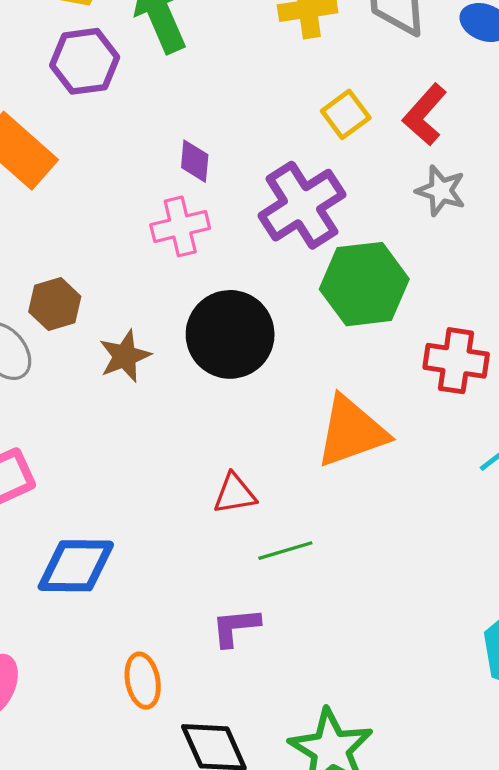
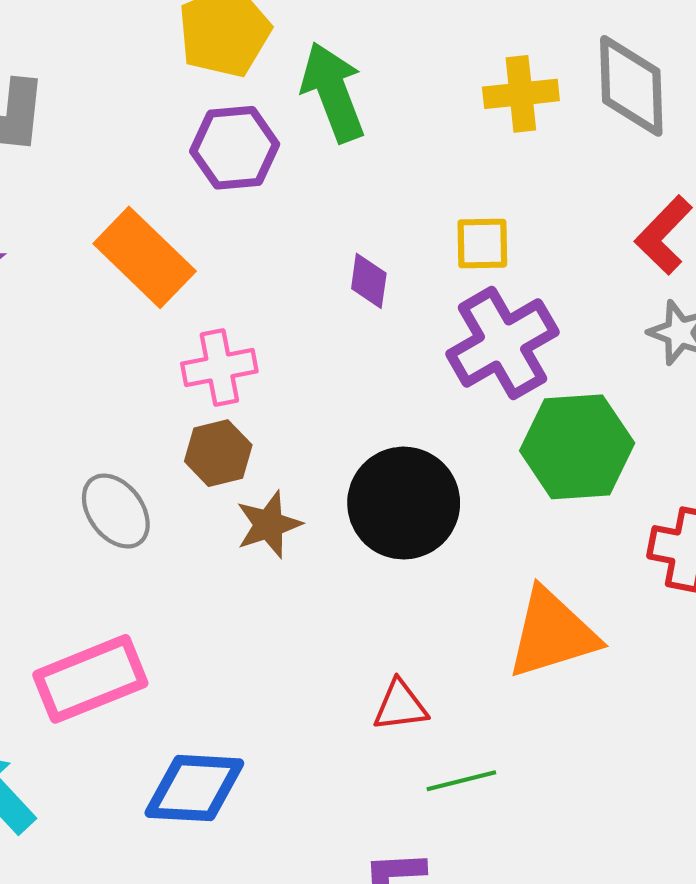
yellow square: (346, 114) -> (482, 243), moved, turned 33
pink cross: (180, 226) -> (219, 368), moved
brown hexagon: (55, 304) -> (218, 453), moved

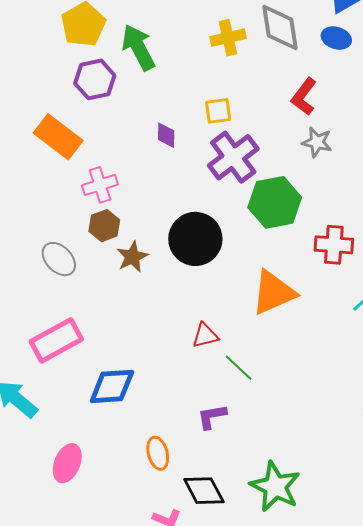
green line: (461, 781) -> (239, 368), turned 64

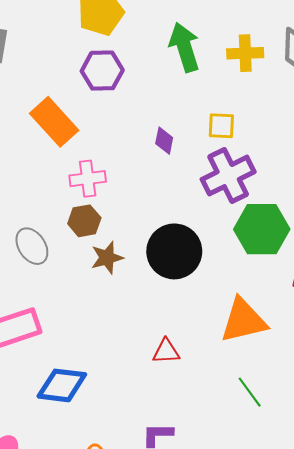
green arrow: (138, 47) -> (184, 47), moved
green line: (239, 368) -> (250, 392), moved

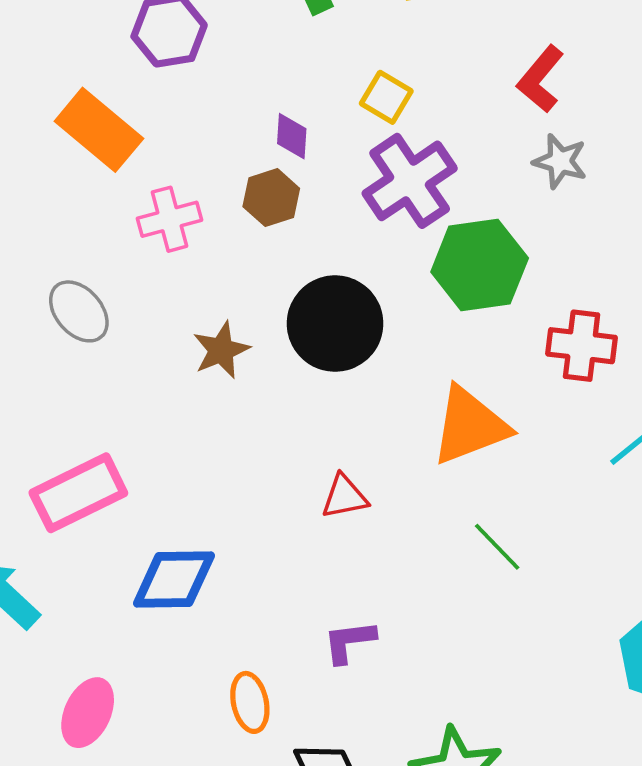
yellow square: (221, 126) -> (386, 97), turned 36
brown hexagon: (84, 221) -> (271, 198), moved
gray ellipse: (32, 246) -> (79, 311), moved

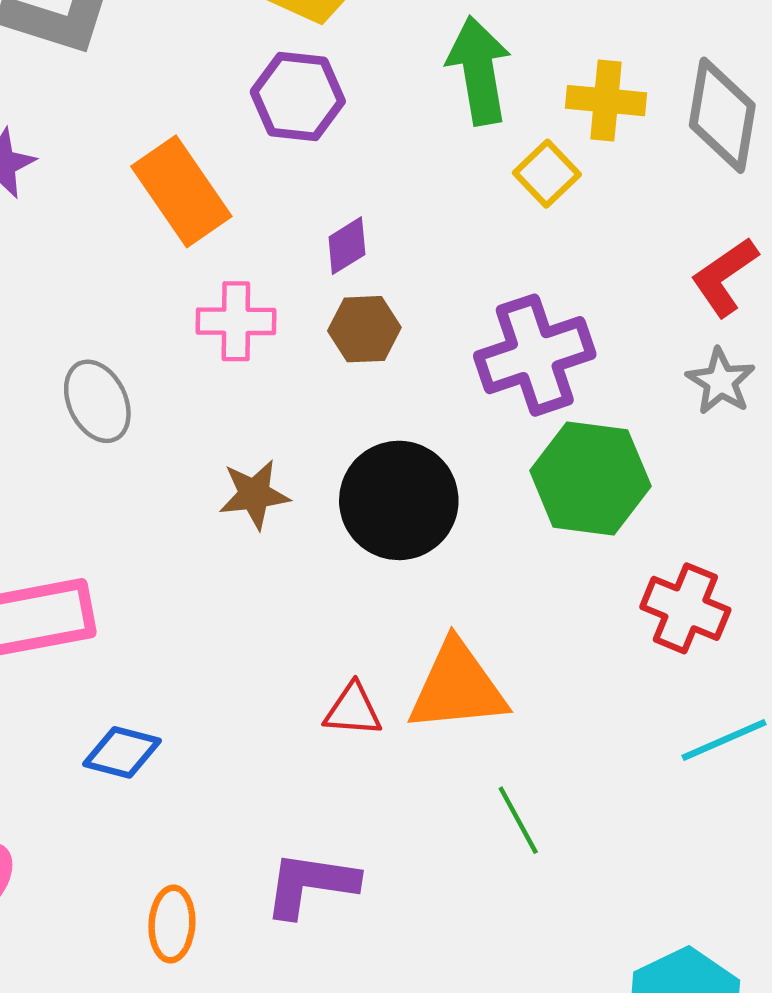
yellow square: (386, 97) -> (547, 174), moved
purple diamond: (292, 136) -> (347, 246), moved, turned 39
orange triangle: (470, 426) -> (457, 687), moved
blue diamond: (174, 580) -> (122, 752), size x0.7
purple L-shape: (349, 642) -> (311, 884), size x1.4

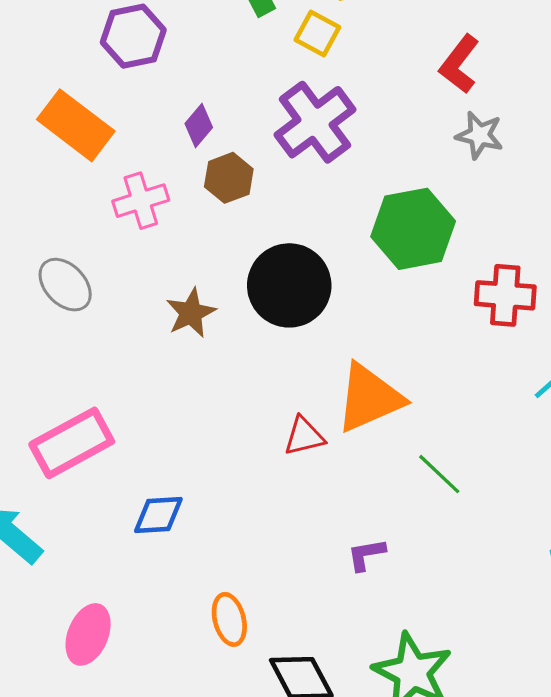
purple cross: (535, 355) -> (315, 122), moved
purple L-shape: (311, 884) -> (366, 555), moved, size x0.6

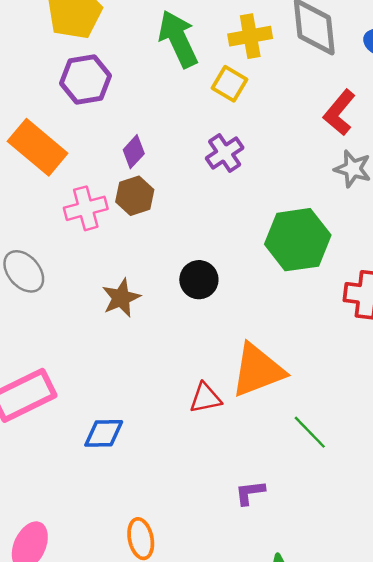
purple cross: (315, 122) -> (225, 153), size x0.6
brown hexagon: (229, 178) -> (135, 196), moved
black circle: (289, 285) -> (199, 280), size x0.6
blue diamond: (158, 515) -> (104, 433), moved

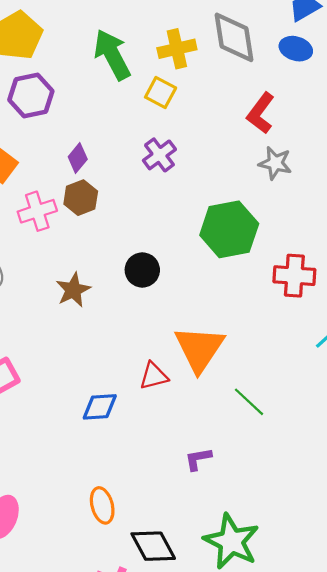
orange triangle: (258, 370) -> (199, 349), turned -32
blue diamond: (104, 433) -> (100, 407), moved

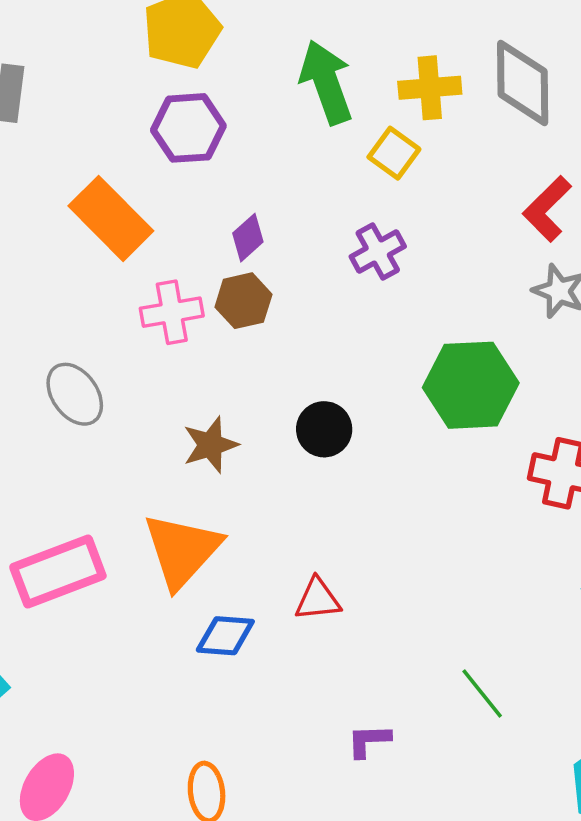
orange triangle: (199, 349) -> (182, 550), moved
green line: (249, 402) -> (482, 693), moved

